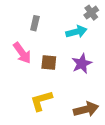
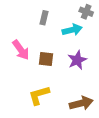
gray cross: (91, 13) -> (86, 12), turned -32
gray rectangle: (35, 23) -> (44, 18), moved

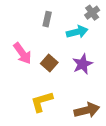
gray cross: (86, 12) -> (92, 13), turned 32
brown square: (46, 59) -> (49, 63), turned 35

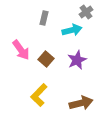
yellow L-shape: (42, 102) -> (39, 95), turned -30

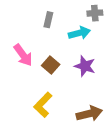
gray cross: (86, 12) -> (95, 13), turned 32
purple star: (77, 60) -> (85, 66), turned -30

